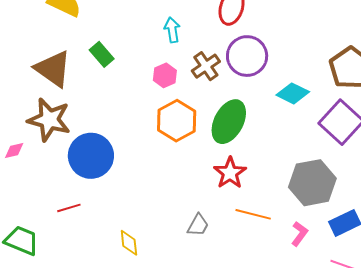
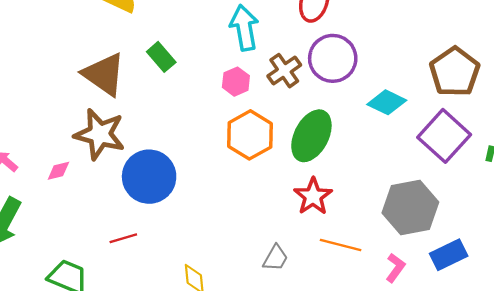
cyan arrow: (172, 30) -> (244, 28), size x1.5

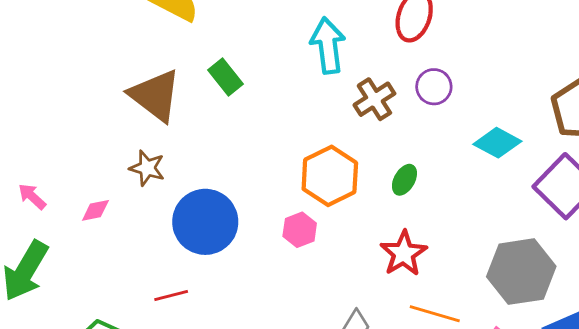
purple circle: (333, 58) -> (434, 87), size x0.6
pink hexagon: (236, 82) -> (300, 230), moved
brown star: (100, 134) -> (147, 168), size x0.6
green ellipse: (311, 136) -> (404, 180), size x0.5

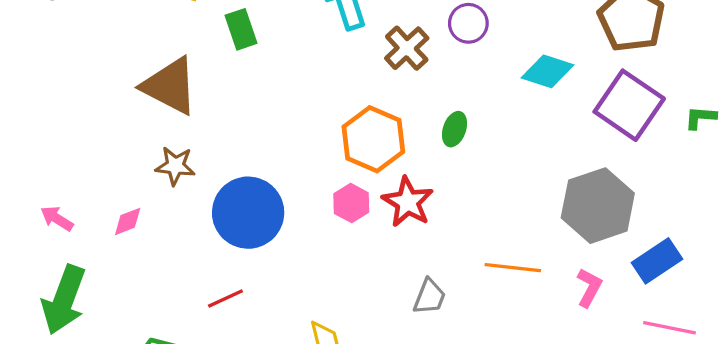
green rectangle: (226, 77) -> (241, 29), moved, turned 30
red star: (404, 253) -> (408, 202), moved

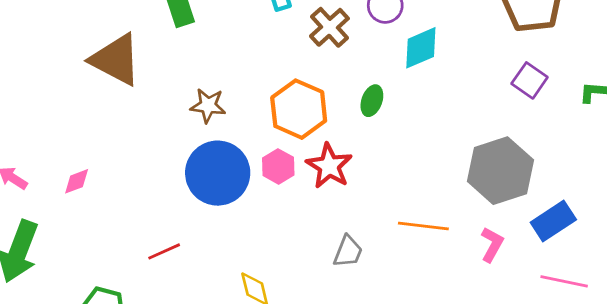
cyan diamond: (548, 71) -> (421, 48), moved, turned -42
purple square: (629, 105) -> (530, 80), size x0.6
brown star: (175, 166) -> (208, 106), moved
blue circle: (248, 213) -> (218, 173), moved

